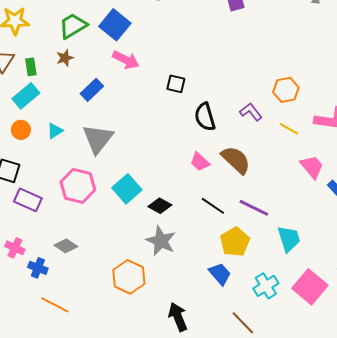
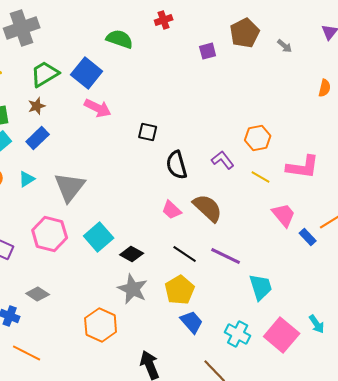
blue rectangle: (92, 90) -> (38, 138), moved
yellow pentagon: (235, 242) -> (180, 290), moved
cyan cross: (266, 286) -> (238, 334), turned -30

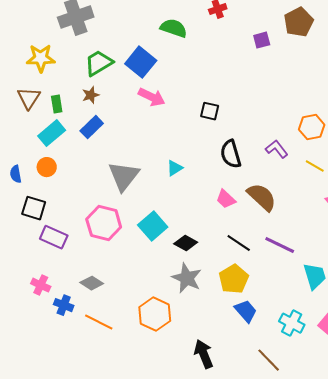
black square: (148, 132) -> (210, 111), moved
cyan triangle: (27, 179) -> (175, 168), moved
orange line: (27, 353) -> (99, 322), moved

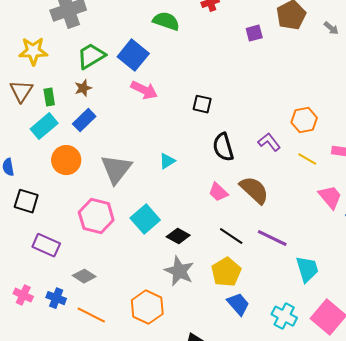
orange circle: (47, 167) -> (66, 160), moved, size x1.5
purple rectangle: (54, 237) -> (46, 245), moved
pink cross: (41, 285) -> (23, 295), moved

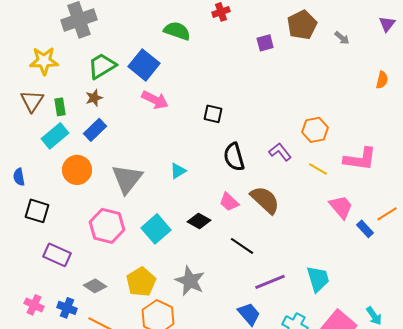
black diamond: (178, 236) -> (199, 221), moved
purple line: (272, 238) -> (270, 282), moved, turned -48
yellow pentagon: (226, 272) -> (141, 282), moved

